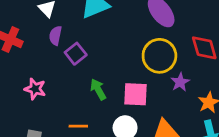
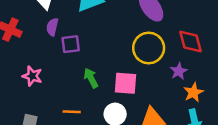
purple square: (76, 54) -> (71, 44), turned 30
purple star: (180, 82) -> (179, 71), moved

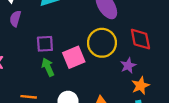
purple square: (71, 44) -> (45, 44), moved
pink square: (126, 83) -> (74, 57), moved, turned -30

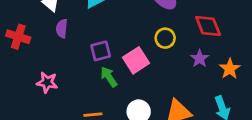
yellow circle: (102, 43) -> (165, 38), size x0.6
orange star: (140, 86) -> (230, 69), moved

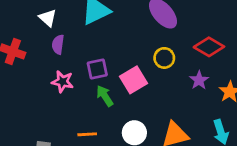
red diamond: (208, 26) -> (209, 47), turned -40
pink star: (47, 82) -> (63, 82), moved

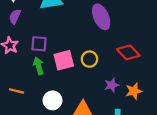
yellow circle: (164, 58) -> (89, 59), moved
purple star: (199, 80) -> (112, 85), moved

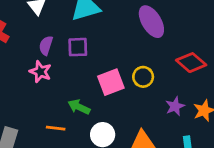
purple semicircle: (15, 16) -> (46, 45), moved
purple square: (39, 44) -> (78, 47), moved
green arrow: (38, 66) -> (79, 107), moved, turned -42

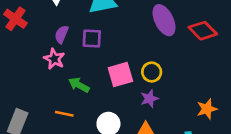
red diamond: (191, 63) -> (203, 31), moved
purple star: (175, 106) -> (149, 98), moved
green arrow: (79, 107) -> (79, 85), moved

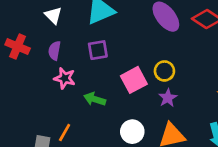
purple semicircle: (62, 34) -> (54, 51), moved
orange line: (64, 114) -> (65, 133), moved, turned -60

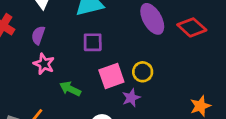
purple square: (98, 50) -> (93, 42), moved
purple star: (168, 98) -> (131, 98), moved

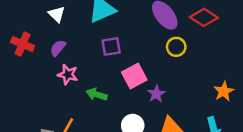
purple semicircle: (38, 35) -> (58, 48), turned 30
yellow circle: (143, 72) -> (176, 47), moved

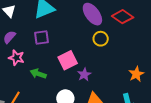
purple square: (111, 47) -> (41, 37), moved

